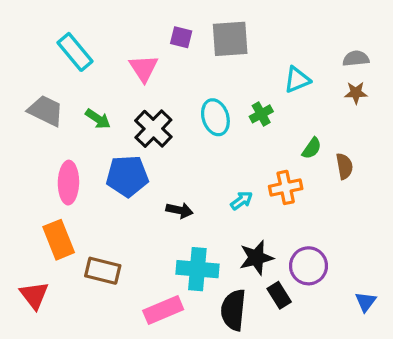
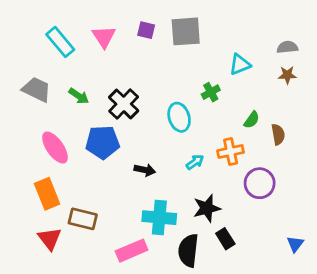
pink triangle: (144, 68) -> (104, 37), moved
cyan ellipse: (215, 117) -> (179, 117), moved
pink ellipse: (68, 183) -> (55, 148), turned -36
purple circle: (308, 266) -> (260, 183), moved
red triangle: (34, 295) -> (50, 239), moved

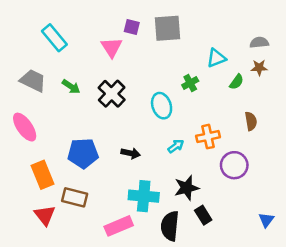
pink triangle: (104, 37) -> (112, 47), moved
green semicircle: (252, 120) -> (237, 82), moved
blue pentagon: (103, 142) -> (83, 153), moved
pink ellipse: (55, 148) -> (25, 127), moved

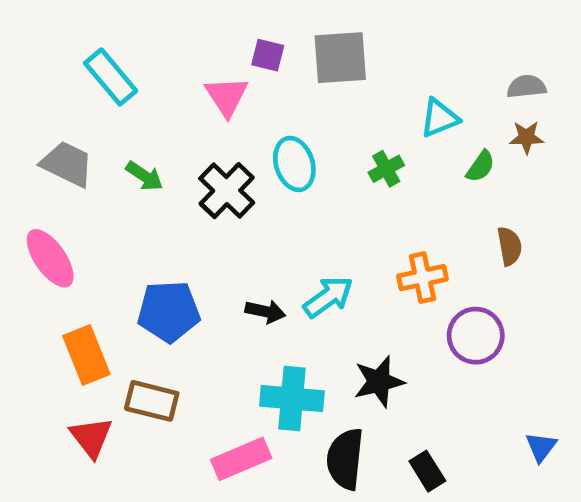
cyan ellipse: (162, 106) -> (294, 164), moved
cyan arrow: (176, 146) -> (328, 297), moved, size x1.5
black rectangle: (203, 215) -> (427, 471), moved

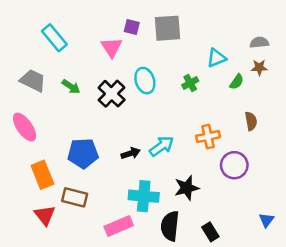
black arrow: (265, 311) -> (131, 153), turned -30

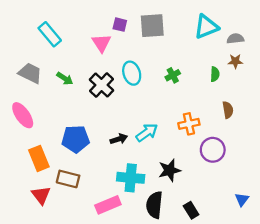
cyan triangle: (216, 58) -> (206, 27), moved, size x1.4
green semicircle: (237, 82) -> (215, 74), turned -32

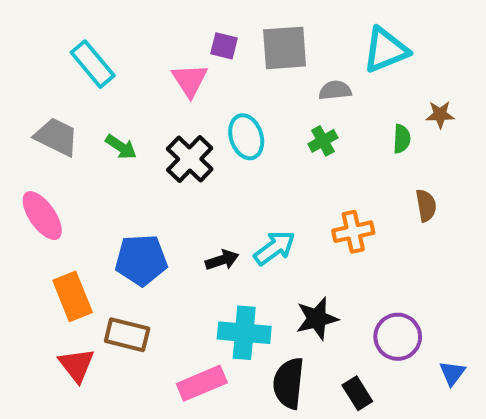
gray semicircle: (235, 39) -> (335, 90), moved
purple circle: (213, 150) -> (398, 337), moved

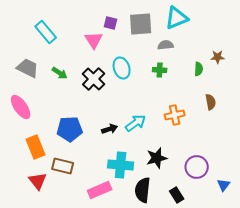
cyan triangle: (386, 50) -> (177, 18), moved
green cross: (323, 141) -> (160, 70), turned 32

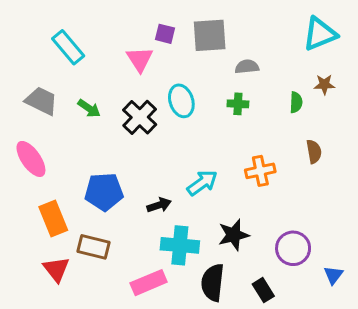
cyan triangle: (177, 18) -> (320, 34), moved
black arrow: (110, 129) -> (159, 205), moved

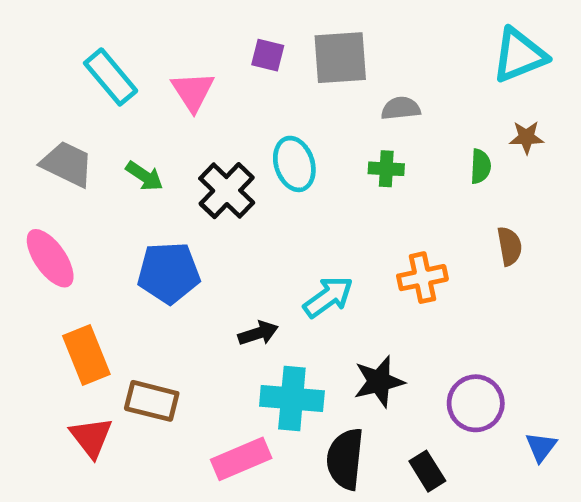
pink triangle: (140, 59) -> (193, 91), moved
blue pentagon: (104, 192) -> (169, 273), moved

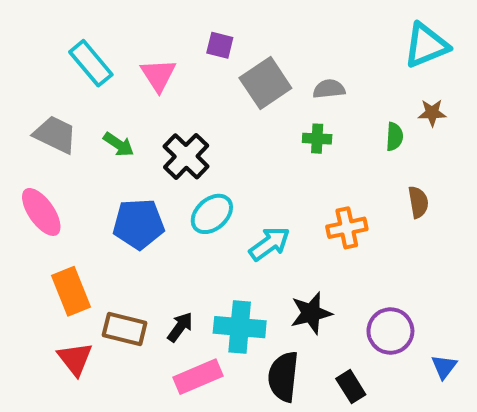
gray square: (340, 58) -> (265, 83), moved, turned -30
cyan ellipse: (294, 164) -> (212, 214), moved, turned 66
black arrow: (258, 333) -> (180, 327), moved, turned -36

